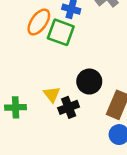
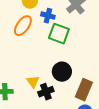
green square: (61, 32) -> (59, 34), moved

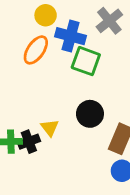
blue cross: (48, 16) -> (71, 36), size x1.5
black cross: (46, 92) -> (29, 142), moved

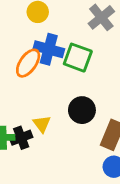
blue cross: (71, 36) -> (49, 49), moved
orange ellipse: (36, 50) -> (28, 63), moved

